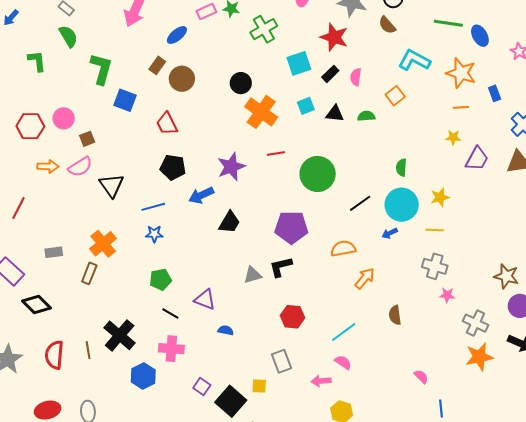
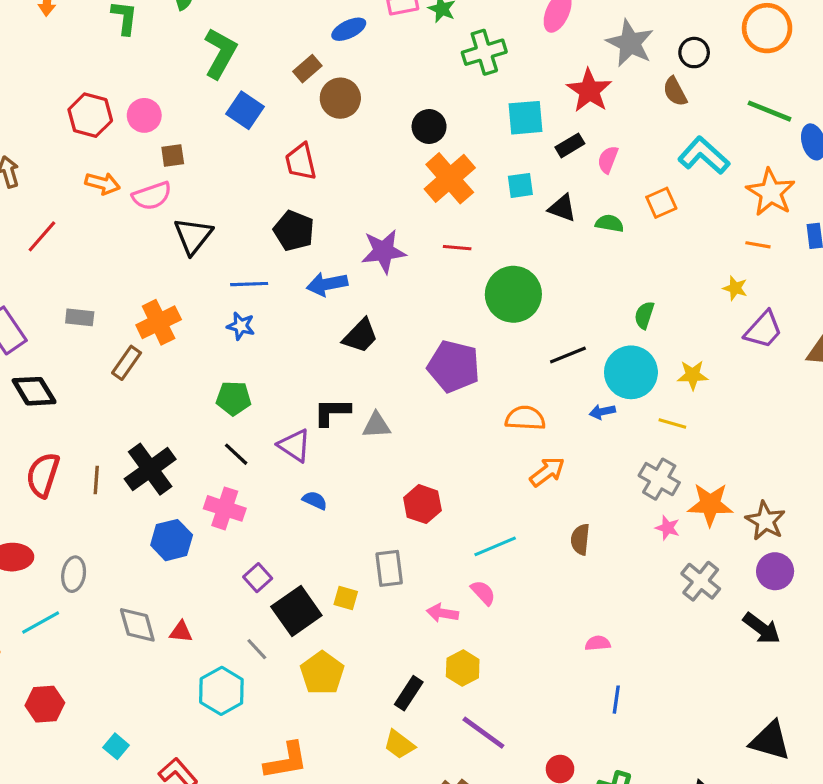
black L-shape: (281, 267) -> (332, 412), moved
orange star: (479, 357) -> (710, 504), moved
pink semicircle: (421, 377) -> (598, 643), turned -63

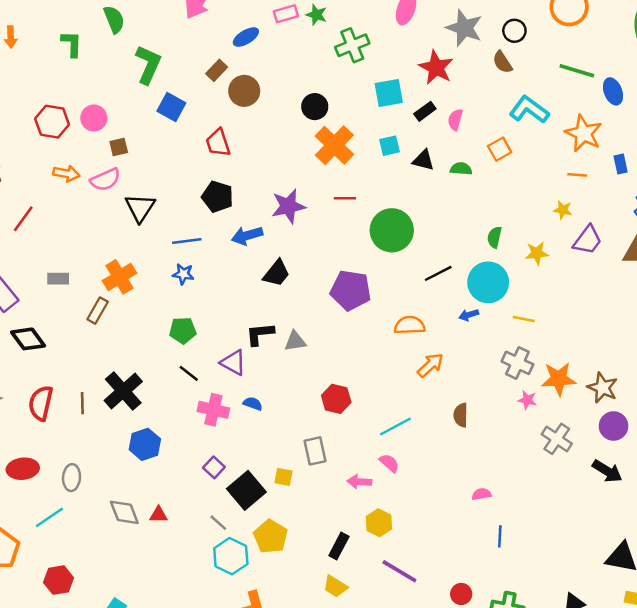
yellow star: (693, 375) -> (537, 253), moved
pink cross: (225, 508) -> (213, 410), moved
cyan hexagon: (221, 691) -> (231, 556), moved

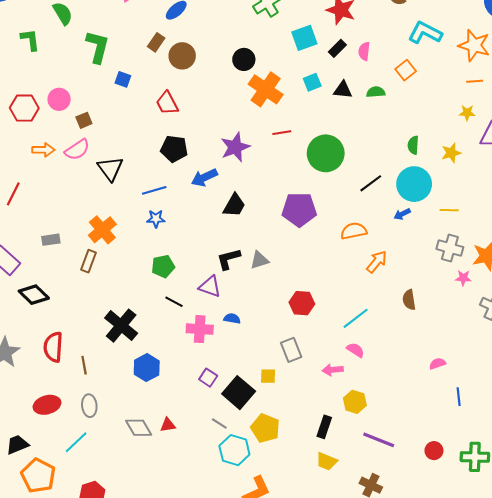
blue square: (171, 107) -> (123, 79), size x0.7
brown line: (82, 403) -> (84, 365), moved

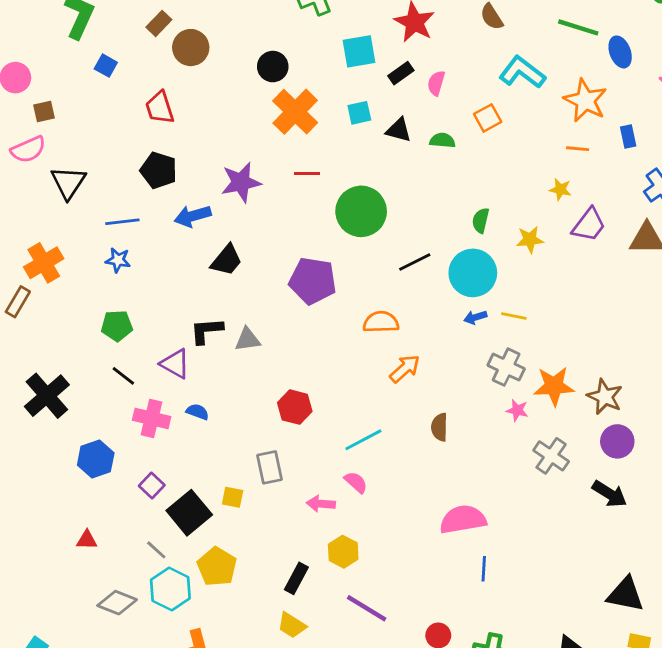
blue arrow: (402, 214) -> (475, 317), moved
pink semicircle: (437, 364) -> (463, 519), size x2.0
blue hexagon: (147, 368) -> (96, 459), moved
gray diamond: (139, 428) -> (117, 603), moved, turned -48

